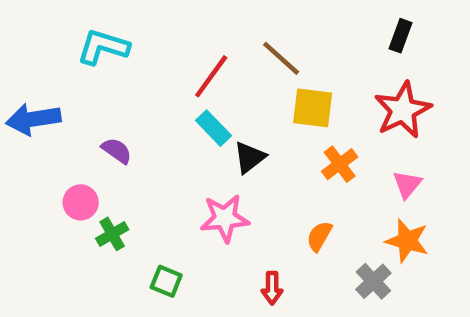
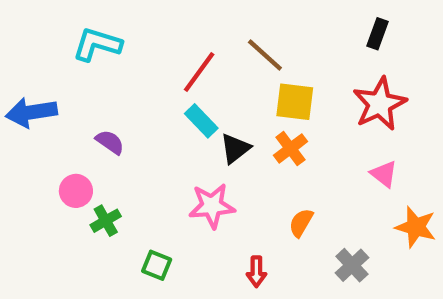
orange cross: (340, 164) -> (290, 148), moved
pink triangle: (407, 184) -> (384, 174), turned -32
orange star: (407, 241) -> (416, 227), moved

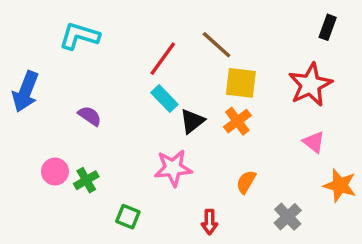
black rectangle: (377, 34) -> (328, 27), moved
blue arrow: (31, 112) -> (25, 92), turned -60
pink circle: (76, 191) -> (55, 172), moved

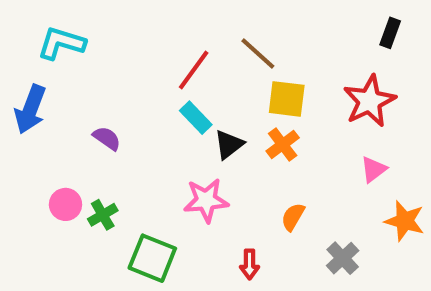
cyan L-shape: (79, 36) -> (61, 43), moved
pink triangle: (314, 142) -> (374, 169), turned 45
green square: (128, 217) -> (152, 258), size x1.6

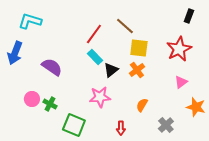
purple semicircle: (107, 138) -> (52, 67), size x1.5
green cross: (103, 215) -> (50, 104), turned -32

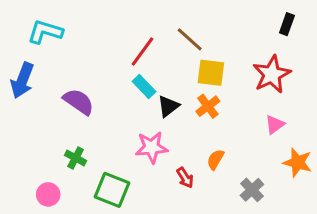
pink circle: (32, 99) -> (48, 194), moved
red arrow: (121, 128) -> (185, 178), moved, turned -32

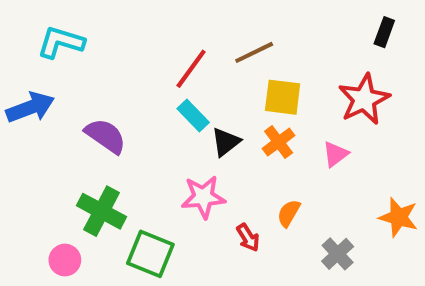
brown line: (190, 39) -> (254, 52), turned -68
blue arrow: (22, 80) -> (30, 107), turned -132
pink triangle: (275, 124) -> (336, 154), moved
green cross: (76, 158) -> (101, 211), size x1.6

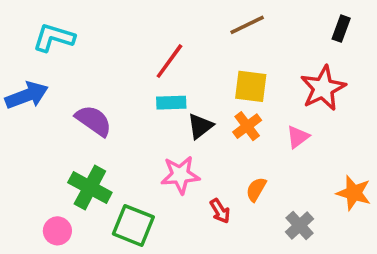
brown line: (254, 52) -> (247, 25), moved
cyan rectangle: (193, 116) -> (171, 103), turned -48

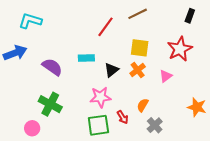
red line: (169, 61) -> (105, 27), moved
cyan rectangle: (171, 103) -> (86, 58), moved
green square: (133, 225) -> (98, 125), moved, turned -30
gray cross: (300, 225) -> (155, 125), moved

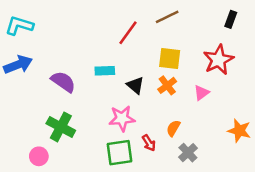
cyan L-shape: (30, 21) -> (19, 25), moved
black triangle: (111, 70) -> (135, 85), turned -42

